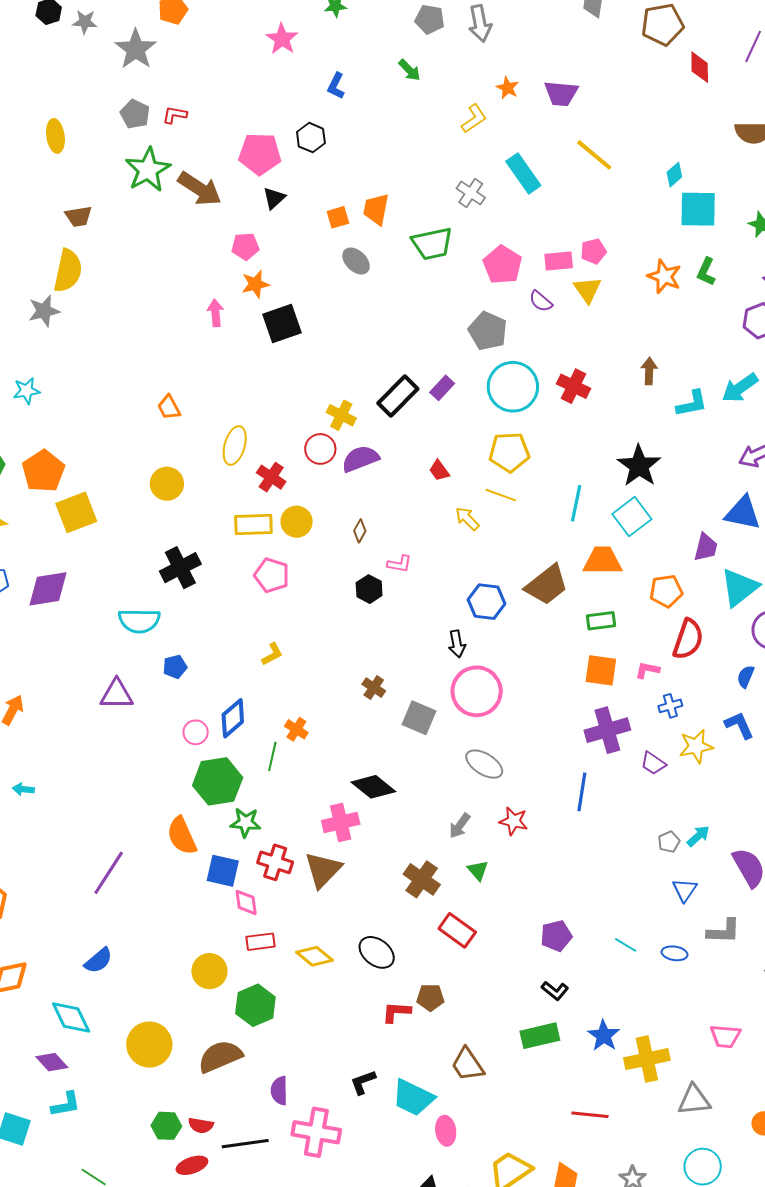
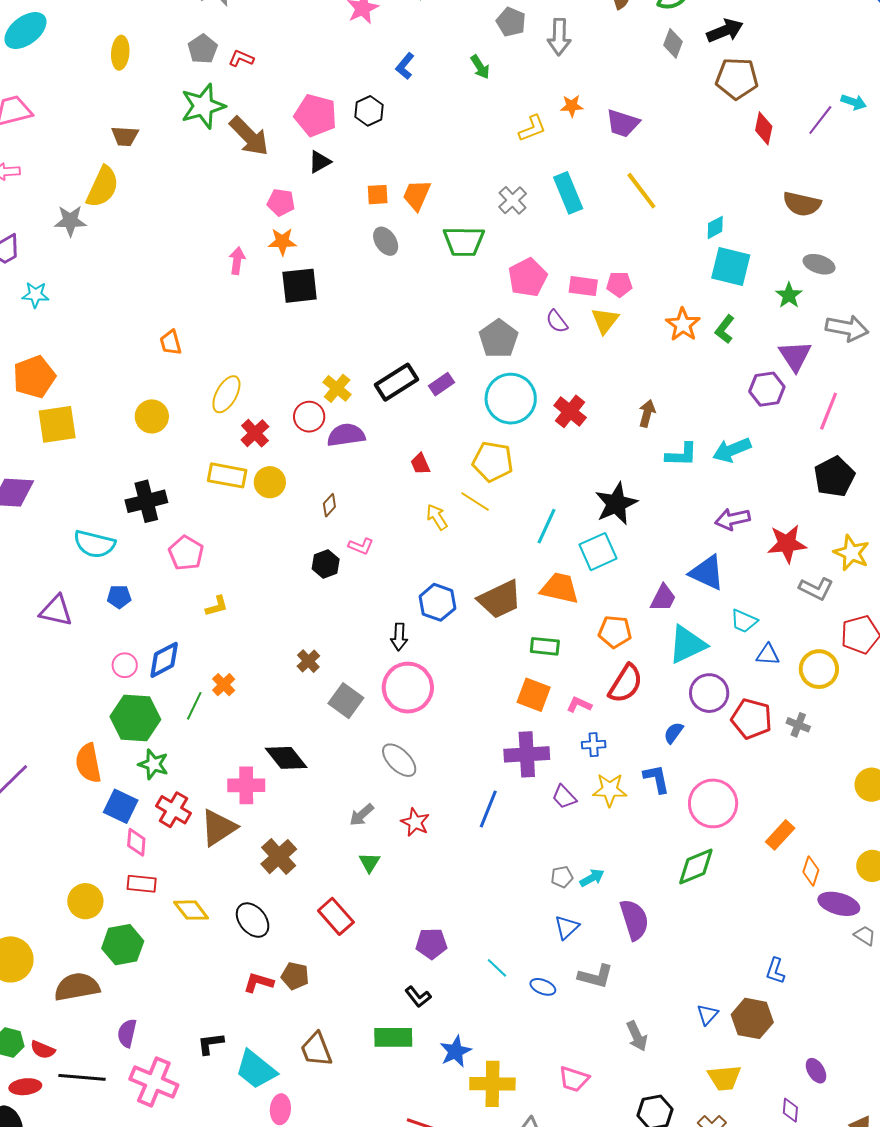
orange star: (508, 88) -> (572, 106), turned 30
pink pentagon: (272, 575) -> (186, 553), moved
brown cross: (422, 879) -> (279, 857), moved

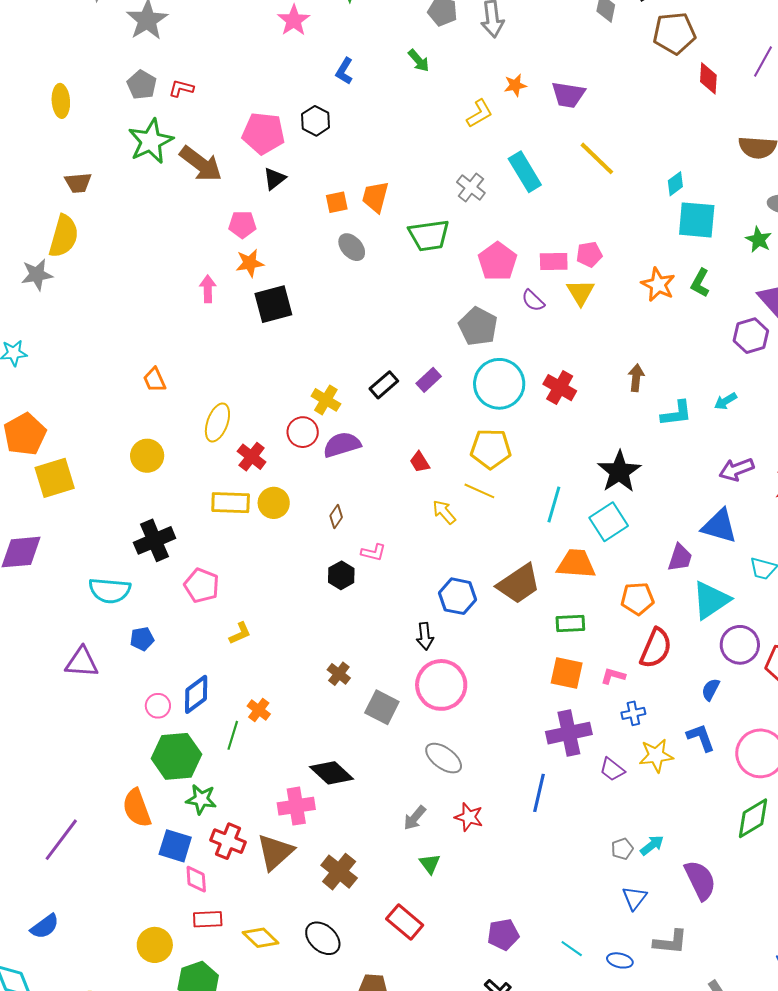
black rectangle: (397, 382) -> (384, 385), size x0.7
cyan arrow: (732, 450) -> (726, 401), size x0.6

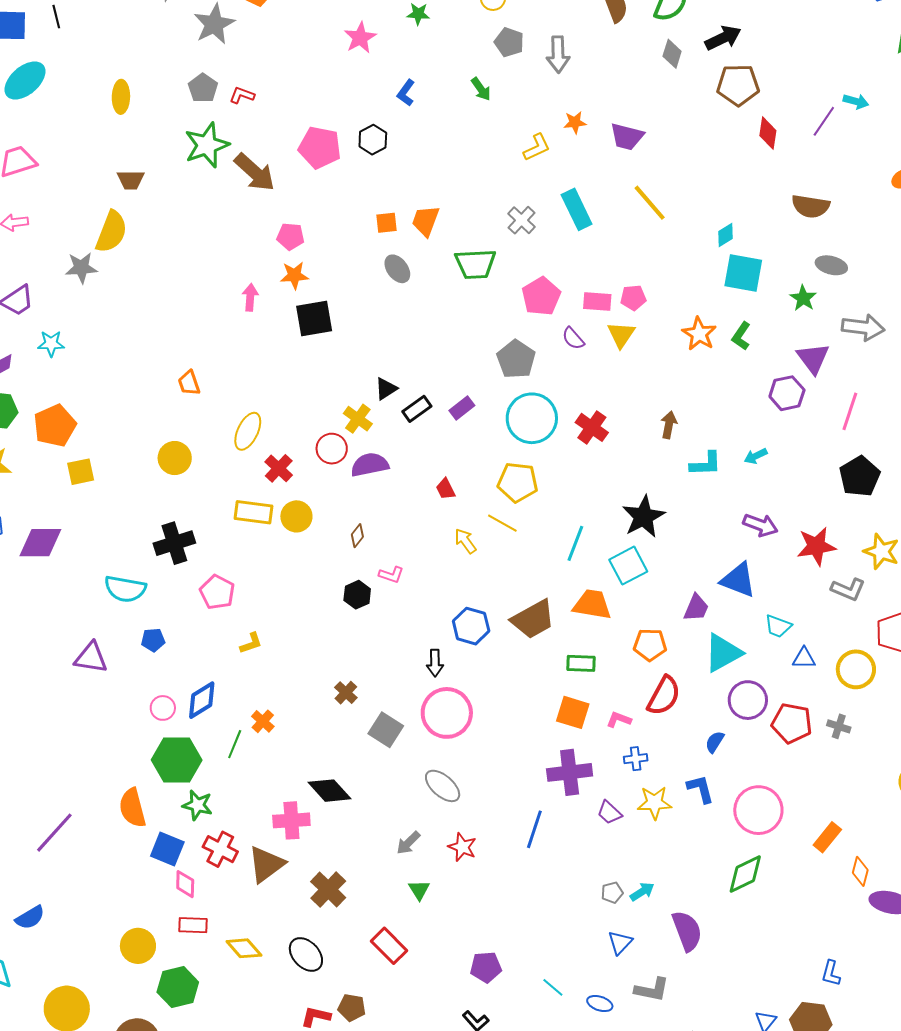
black triangle: (274, 179) -> (386, 389), moved
purple arrow: (737, 469) -> (760, 525), turned -144
yellow square: (55, 478) -> (81, 472), size x0.7

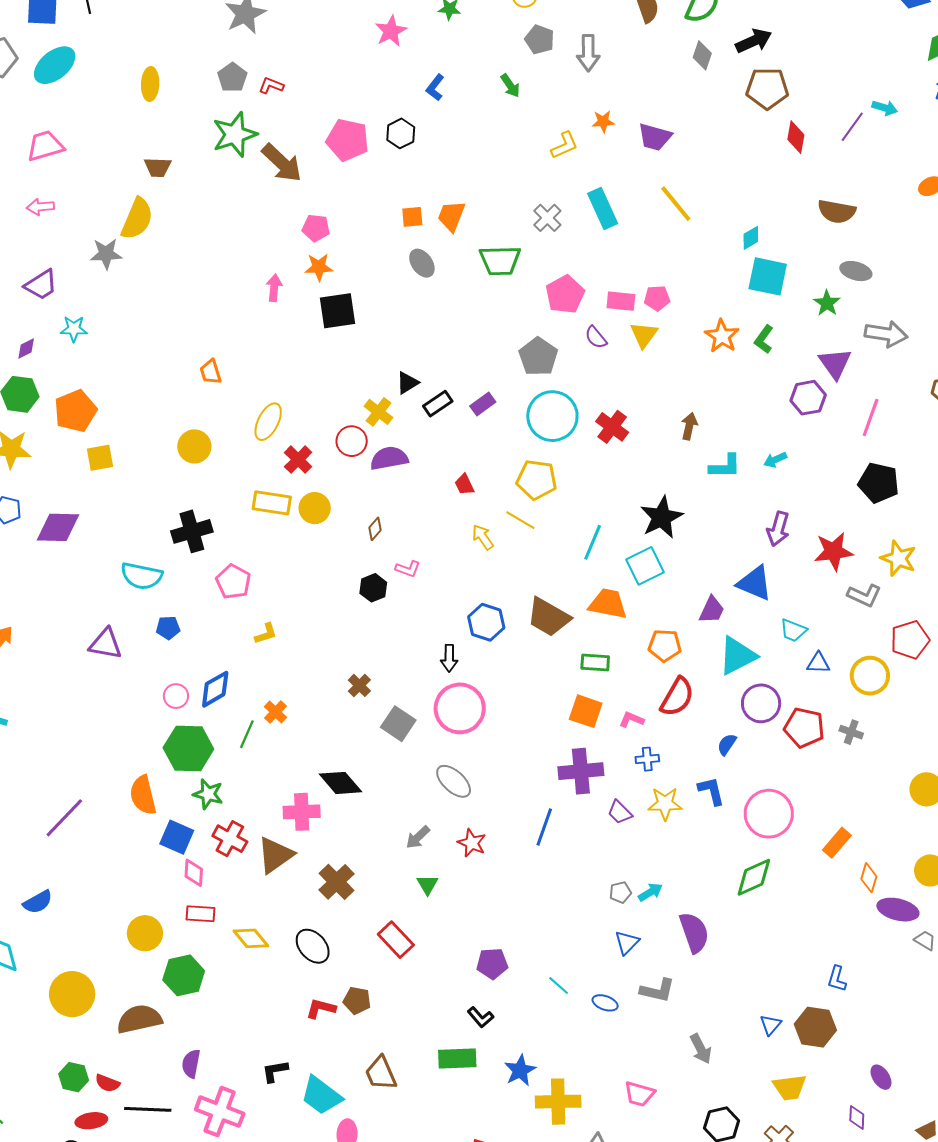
black pentagon: (860, 476) -> (879, 483), turned -30
purple arrow: (760, 525) -> (778, 529), turned 84
brown trapezoid: (533, 619) -> (548, 617), turned 57

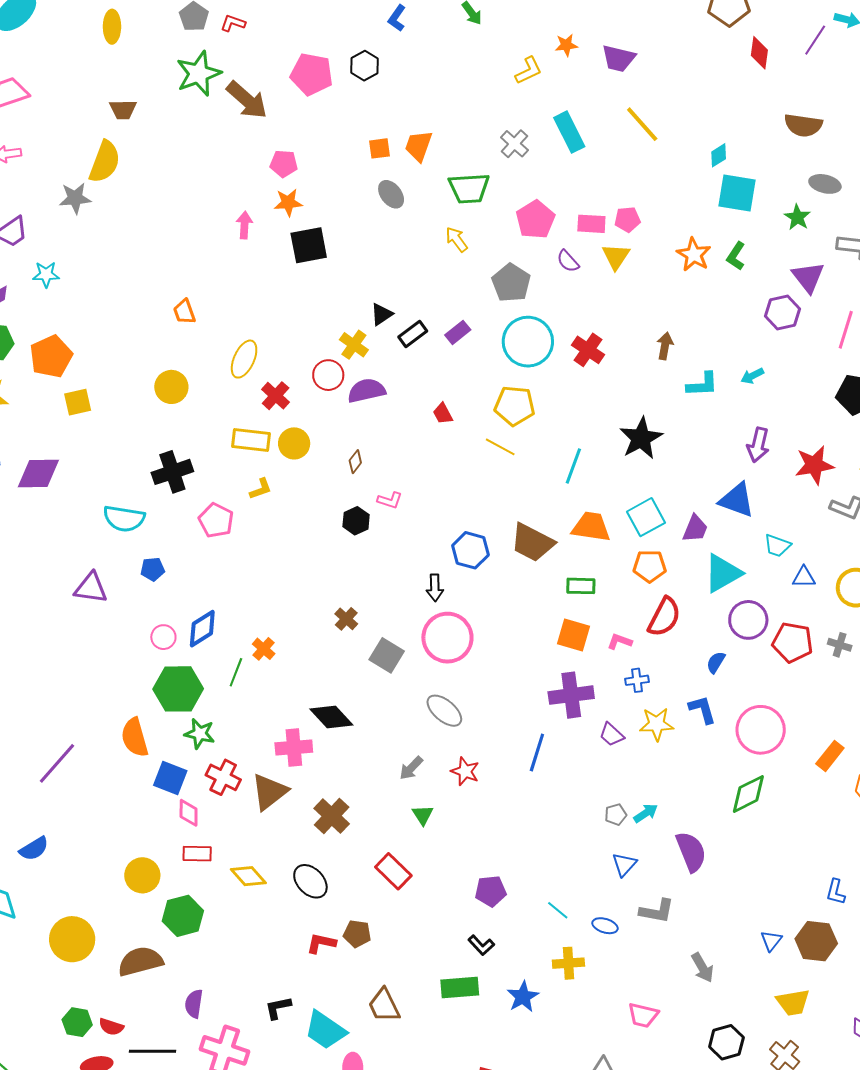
yellow arrow: (483, 537) -> (457, 239), moved
cyan square: (645, 566) -> (646, 517), moved
yellow L-shape: (266, 634) -> (261, 489), moved
yellow cross: (558, 1102) -> (568, 963), moved, size x0.7

